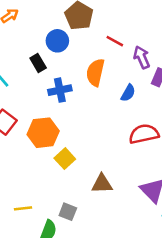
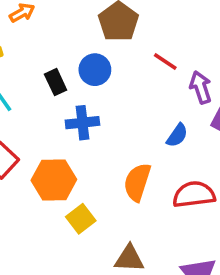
blue circle: (57, 41) -> (95, 70), moved
orange semicircle: (95, 72) -> (137, 182), moved

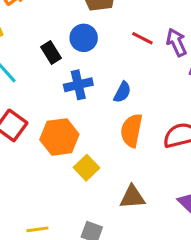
red line: (165, 62) -> (142, 38), moved
blue semicircle: (177, 135) -> (122, 92), moved

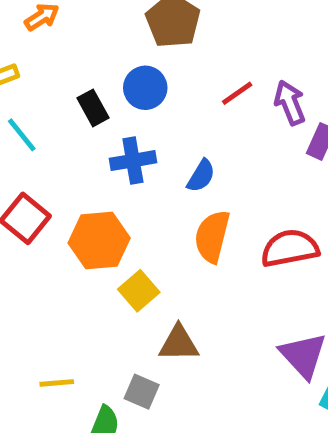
red line: (142, 38) -> (237, 93), turned -65
brown triangle: (132, 197) -> (179, 343), moved

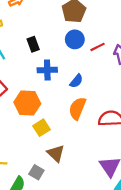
blue circle: (145, 88) -> (75, 39), moved
brown triangle: (179, 343) -> (56, 153), turned 36

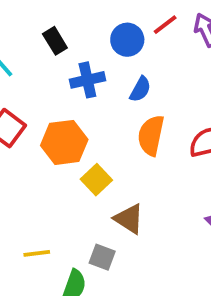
blue circle: (75, 39) -> (127, 40), moved

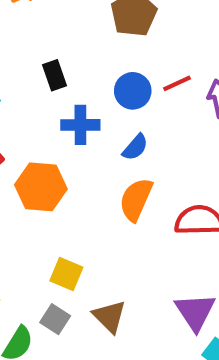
yellow square: (96, 180) -> (66, 274), moved, turned -36
brown triangle: (129, 219) -> (109, 316), moved

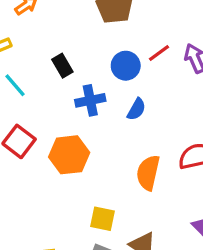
orange semicircle: (136, 199) -> (148, 173), moved

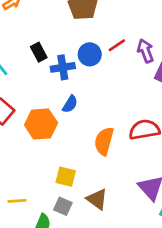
blue cross: (90, 100) -> (63, 67), moved
blue semicircle: (136, 109) -> (70, 104), moved

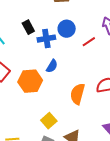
red line: (117, 45) -> (89, 42), moved
yellow square: (66, 177) -> (49, 121), turned 35

